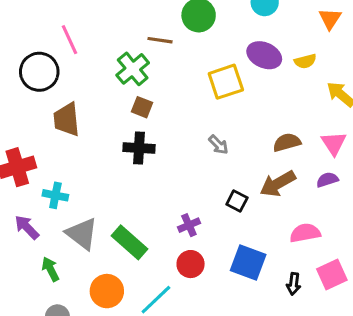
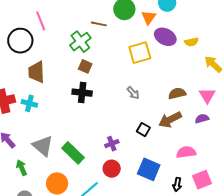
orange triangle: (330, 19) -> (149, 17), moved
cyan cross: (55, 195) -> (29, 103), moved

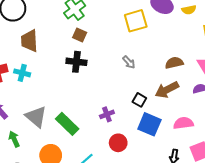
red circle: (112, 169) -> (118, 143), moved
blue square: (149, 169) -> (149, 124), moved

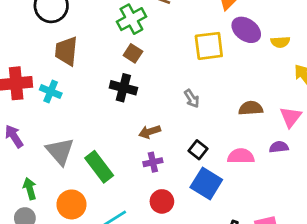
brown arrow: (167, 90) -> (150, 132), moved, size x0.7
pink semicircle: (183, 123) -> (241, 156), moved
green arrow: (14, 139) -> (30, 189), moved

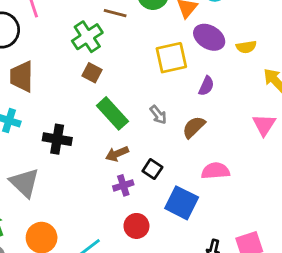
black cross: (123, 88) -> (57, 139), moved
brown semicircle: (251, 108) -> (194, 127), moved, turned -35
purple semicircle: (279, 147) -> (206, 86), moved, turned 126
black square: (198, 150) -> (152, 169), moved
green rectangle: (99, 167) -> (112, 113), moved

